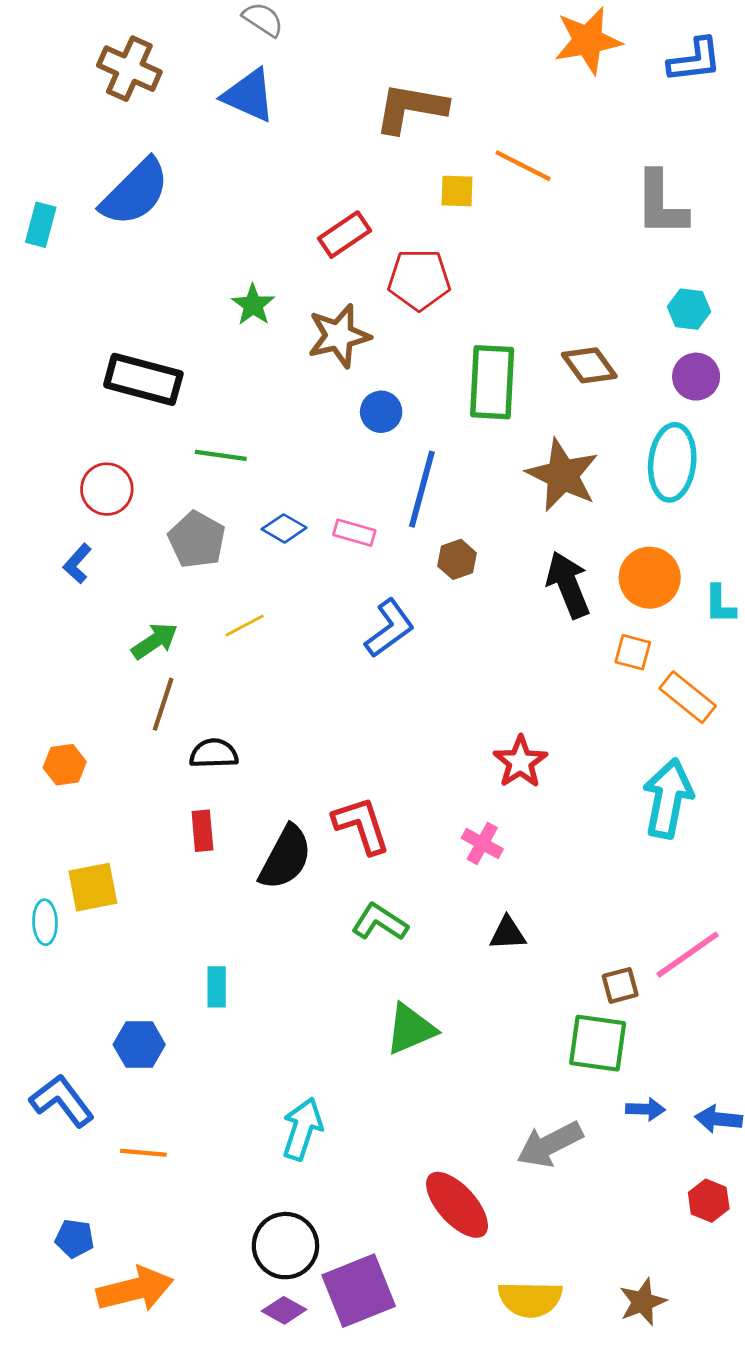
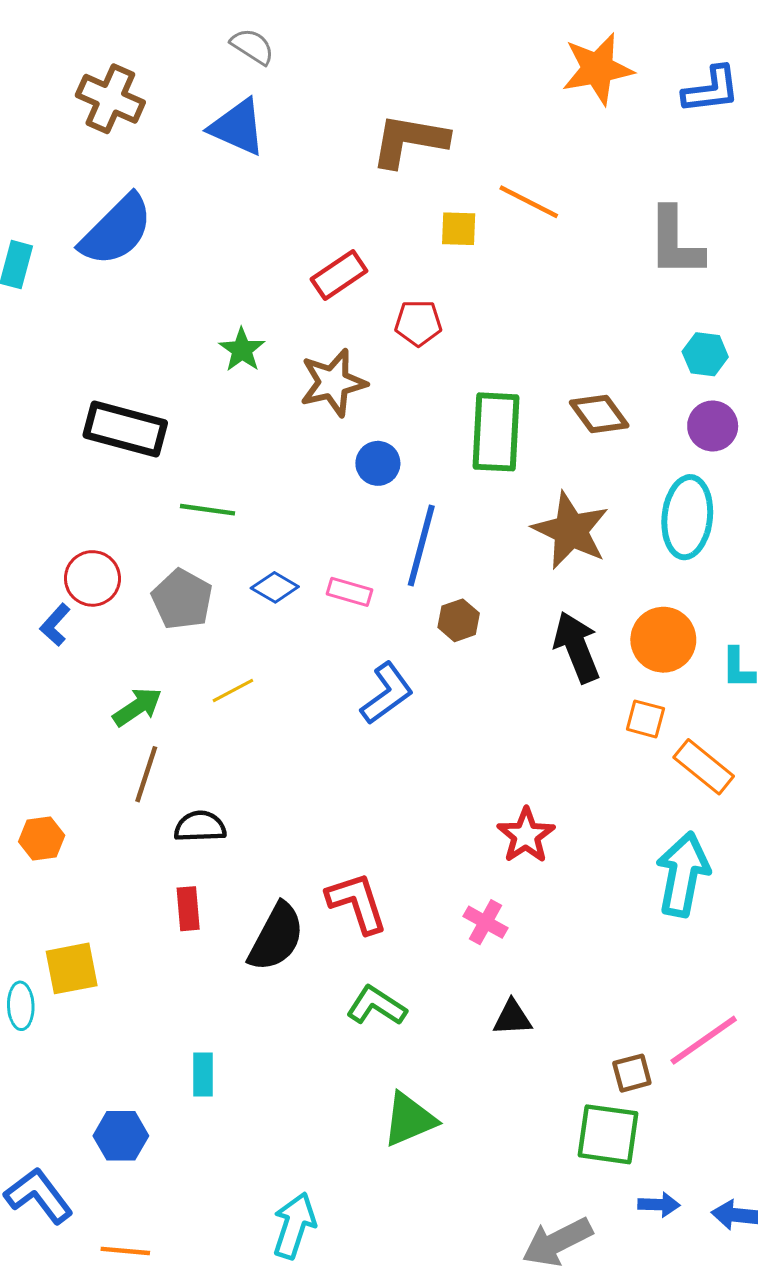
red pentagon: (419, 280) -> (418, 323), size x0.7
red circle: (107, 489) -> (92, 578), moved

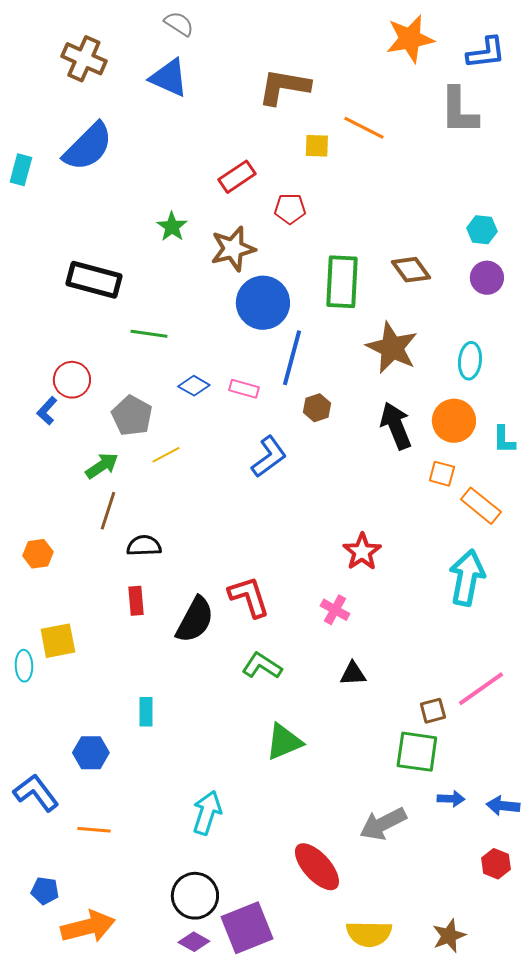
gray L-shape: (675, 242) -> (459, 111), moved
blue circle: (378, 463) -> (263, 303), size x1.8
cyan ellipse: (687, 517) -> (470, 361), moved, size x0.7
gray pentagon: (182, 599) -> (132, 416), moved

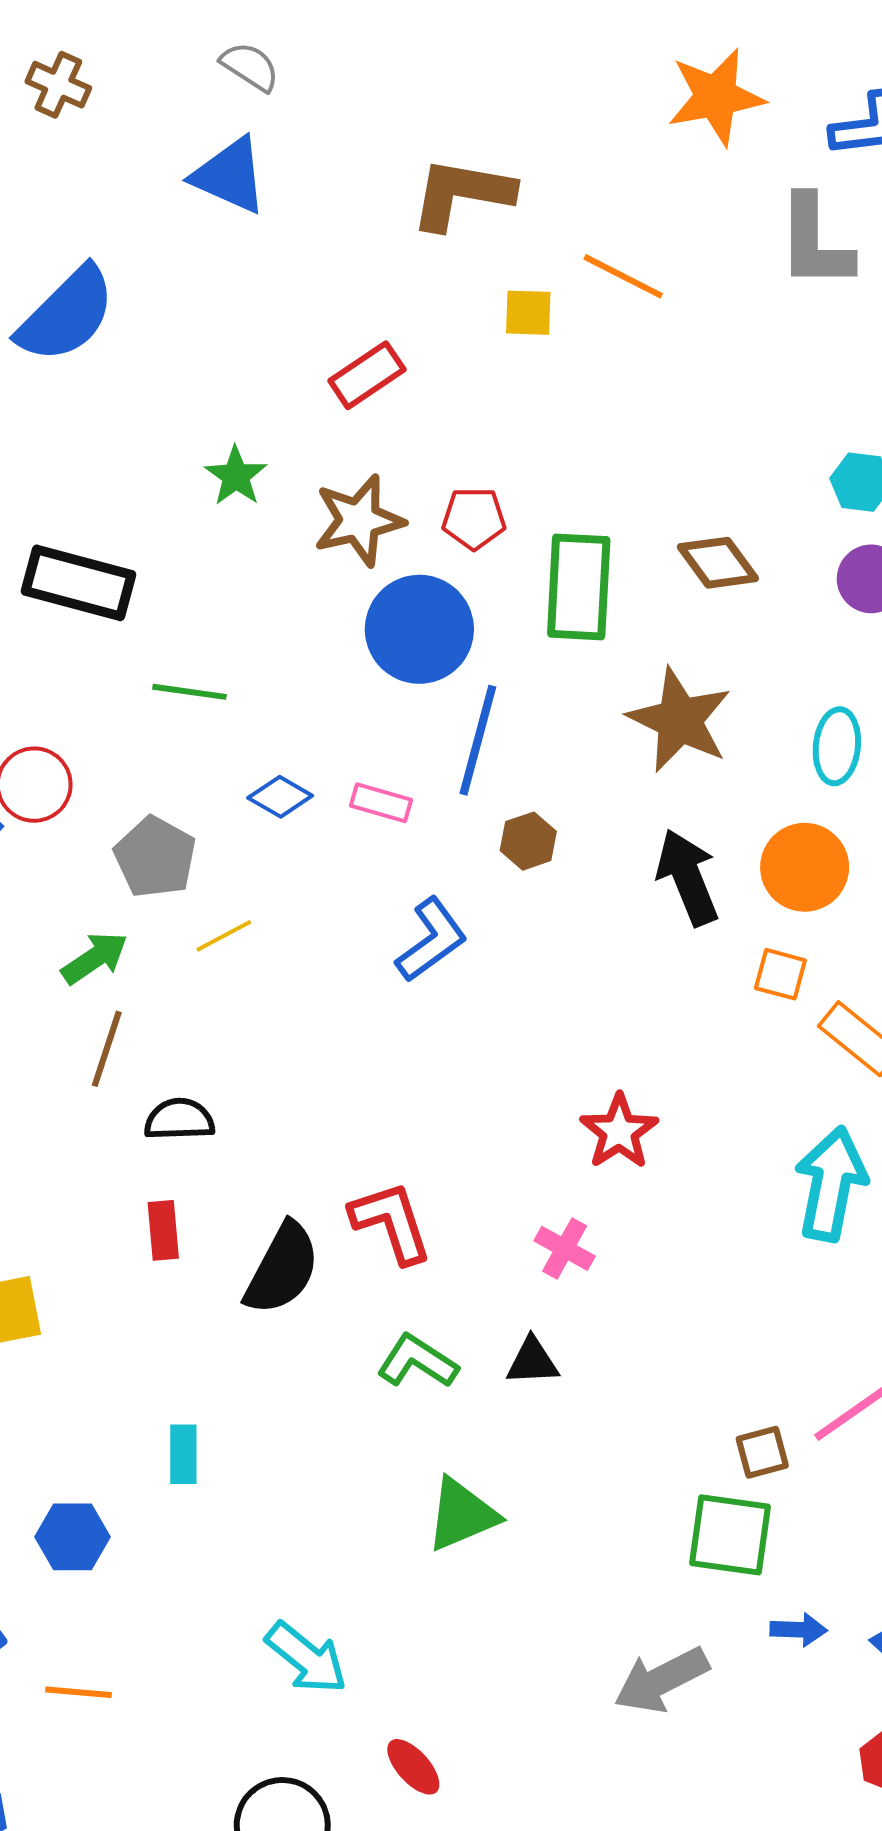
brown cross: (84, 59) -> (58, 85), moved, size x0.7
red pentagon: (290, 209) -> (474, 518), moved
black triangle: (353, 674) -> (532, 1361), moved
cyan arrow: (207, 813) -> (306, 1658), turned 111
red ellipse: (317, 867) -> (413, 1767), moved, size x0.6

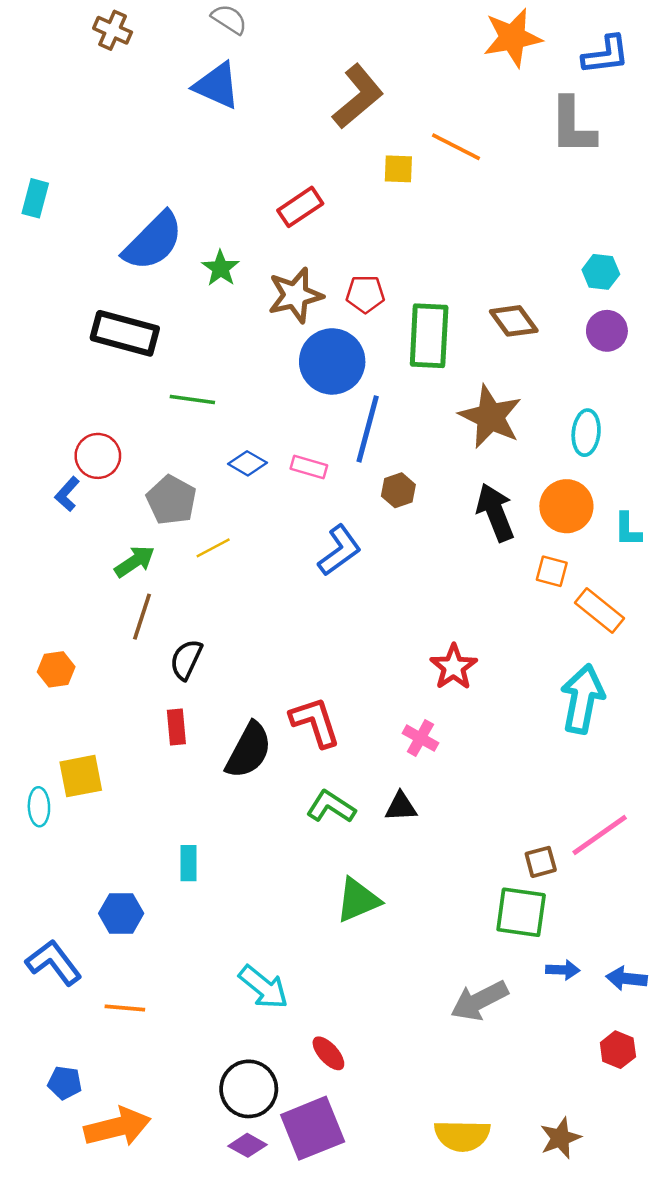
brown L-shape: (462, 194) -> (358, 97), turned 130
blue semicircle: (66, 315) -> (153, 241), moved
black semicircle: (179, 1119) -> (186, 660), turned -63

